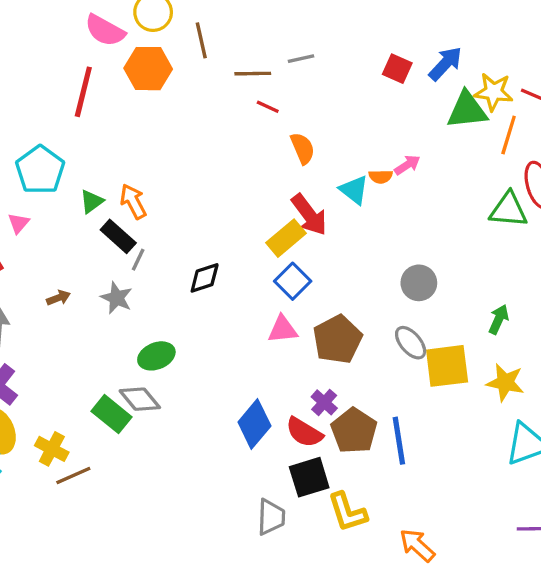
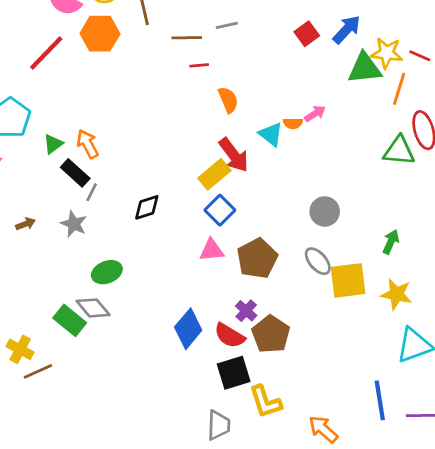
red square: (397, 69) -> (307, 34), turned 30
red line: (83, 92) -> (46, 53), turned 30
red line: (268, 107) -> (199, 65), turned -30
blue line: (399, 441) -> (380, 400), moved
gray trapezoid: (271, 517) -> (219, 425), moved

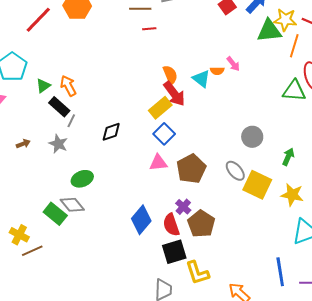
orange semicircle: (228, 100) -> (170, 75), moved
pink arrow: (315, 114) -> (233, 64), turned 84
gray circle: (325, 211) -> (252, 137), moved
yellow square: (348, 280) -> (257, 185), turned 32
red semicircle: (230, 336) -> (171, 225), turned 40

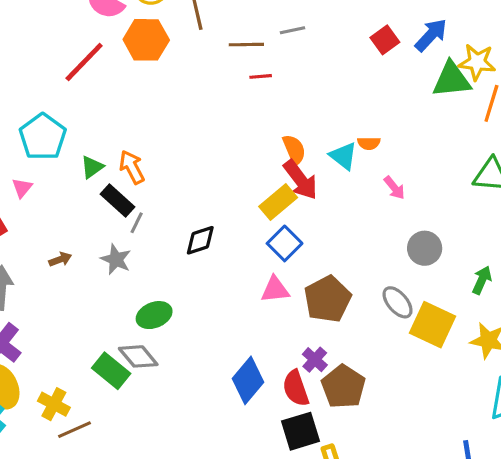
pink arrow: (233, 64) -> (394, 188), moved

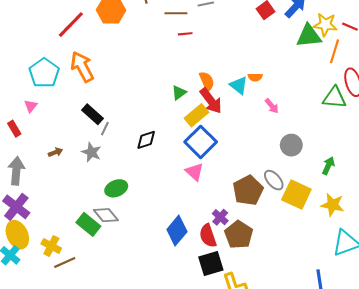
green triangle: (92, 167) -> (179, 93), moved
orange arrow: (132, 167) -> (82, 67), moved, size x1.4
blue square: (285, 243) -> (201, 142), size x1.4
pink triangle: (275, 290) -> (194, 172), turned 48
brown pentagon: (328, 299) -> (248, 190), moved

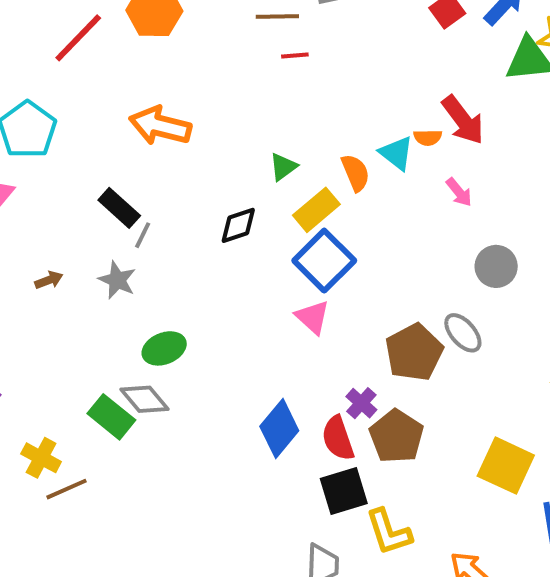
orange arrow: (82, 67) -> (160, 126), moved, turned -48
orange semicircle: (207, 81) -> (355, 173), moved
red arrow: (211, 101) -> (463, 120), moved
black diamond: (146, 140) -> (238, 225), moved
yellow square: (296, 195) -> (506, 466), moved

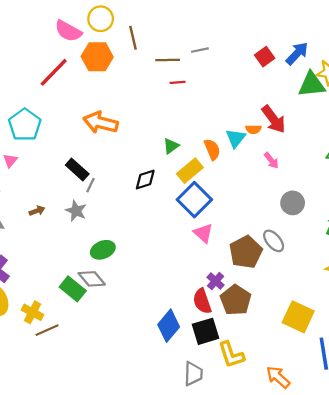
cyan triangle: (396, 153) -> (236, 138), turned 30
pink triangle: (313, 317) -> (203, 233), moved
blue diamond: (279, 429) -> (169, 326), moved

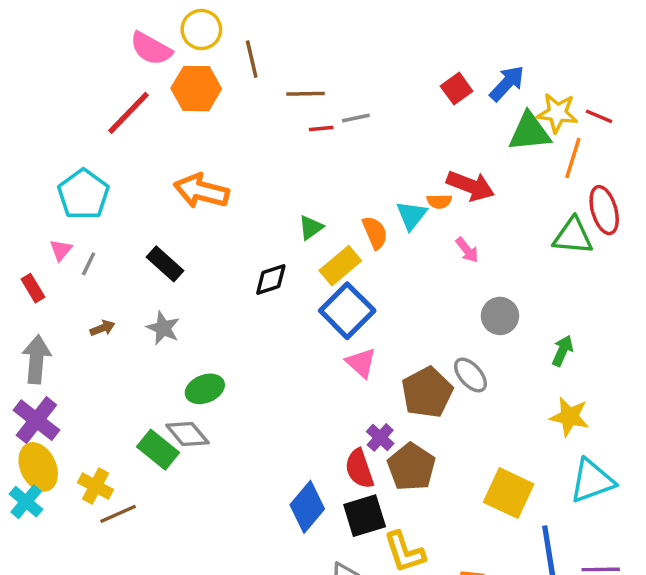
gray line: (200, 50) -> (356, 118), moved
red arrow: (274, 119) -> (470, 186), turned -32
gray line: (91, 185) -> (89, 264), moved

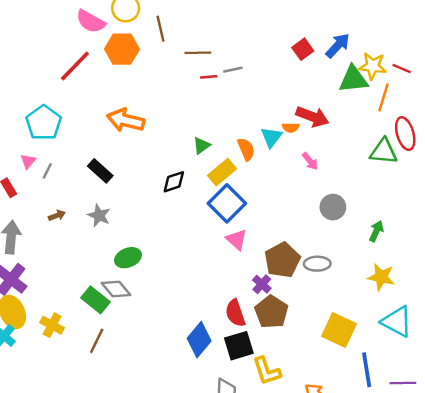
gray ellipse: (470, 375) -> (317, 264), moved, turned -50
purple cross: (380, 437) -> (262, 284), moved
cyan triangle: (592, 481) -> (397, 322), turned 48
brown line: (118, 514) -> (97, 341), moved, turned -40

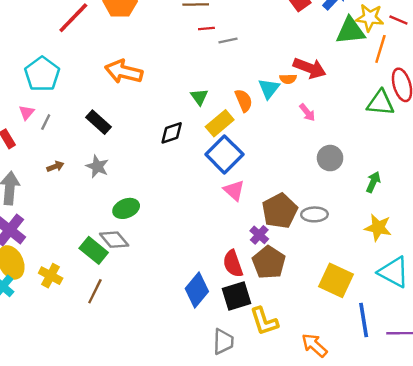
gray line: (233, 70) -> (228, 40), moved
green triangle: (202, 146) -> (199, 97), turned -30

